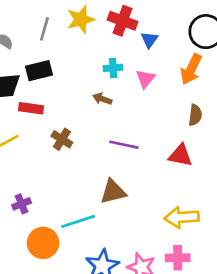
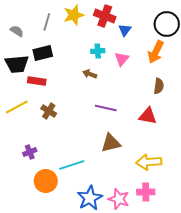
brown cross: (62, 139) -> (49, 111), moved
brown triangle: (113, 192) -> (111, 143), moved

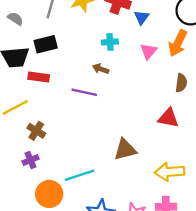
pink triangle: (122, 59) -> (149, 51), moved
purple line: (106, 108) -> (84, 92), moved
brown cross: (49, 111) -> (36, 131), moved

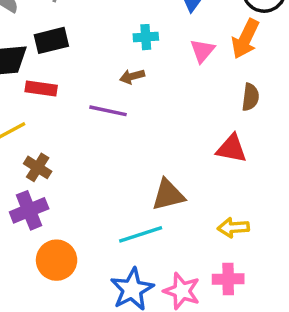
brown arrow: (101, 69) -> (132, 76), turned -35
purple cross: (30, 160) -> (29, 210), size x1.5
yellow arrow: (170, 172) -> (233, 228), size x0.7
cyan line: (80, 175) -> (141, 234), moved

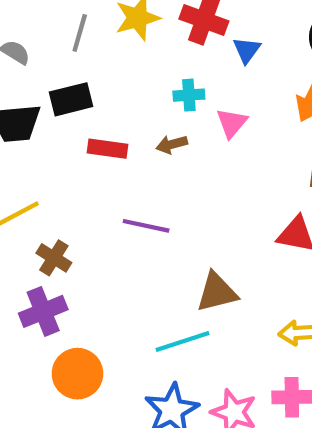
pink triangle: (202, 51) -> (232, 123), moved
red rectangle: (41, 89) -> (107, 149), moved
purple line: (108, 111) -> (146, 226), moved

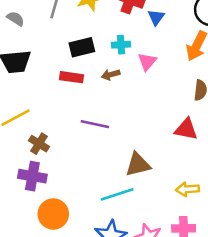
black rectangle: (71, 99) -> (82, 47), moved
purple cross: (43, 311) -> (32, 176), turned 32

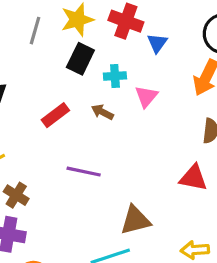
black rectangle: (82, 47) -> (80, 59), moved, turned -50
brown arrow: (111, 75) -> (102, 112), turned 42
red rectangle: (72, 77) -> (55, 115), turned -45

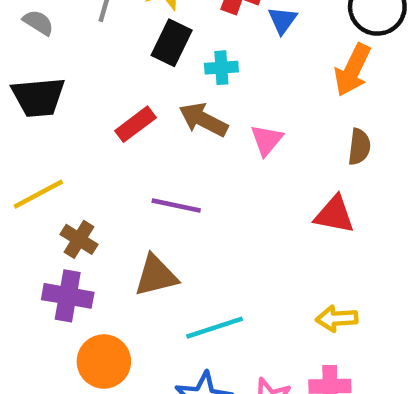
pink triangle: (146, 96) -> (267, 140), moved
brown arrow: (102, 112) -> (203, 120), size x1.5
brown triangle: (135, 220) -> (156, 276), moved

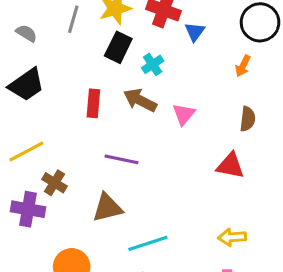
cyan cross: (221, 68) -> (153, 64), turned -30
orange arrow: (352, 70) -> (243, 66), size x0.6
black trapezoid: (38, 97) -> (26, 85), turned -30
red rectangle: (135, 124) -> (93, 103), turned -48
purple cross: (68, 296) -> (28, 209), moved

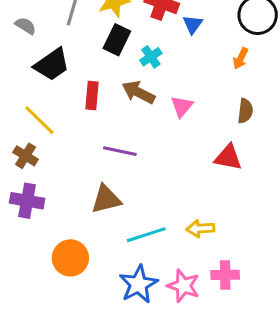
black trapezoid: (26, 85) -> (52, 65), moved
yellow line: (26, 152) -> (39, 120), moved, turned 72
brown cross: (54, 183) -> (26, 156), moved
yellow arrow: (232, 237) -> (200, 229), moved

